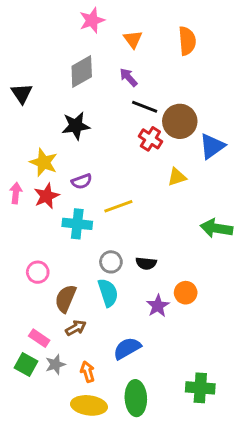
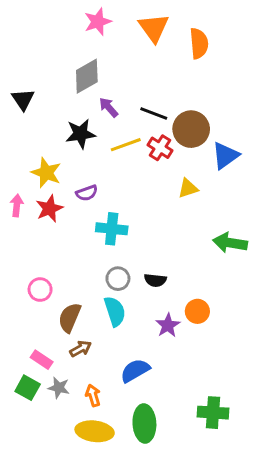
orange triangle: (133, 39) -> (154, 28), moved, size x1.5
purple arrow: (129, 77) -> (109, 107), moved
yellow line: (118, 206) -> (126, 145), moved
cyan cross: (77, 224) -> (112, 229), moved
gray star: (55, 364) -> (59, 388), turned 30

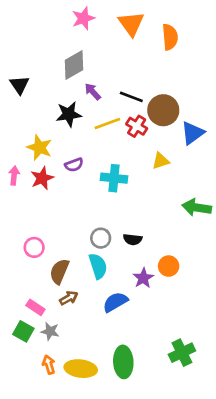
cyan cross: (112, 229) -> (114, 178), moved
blue semicircle: (135, 371) -> (115, 302), moved
orange arrow: (93, 395) -> (49, 365), moved
green cross: (213, 413) -> (182, 353), turned -30

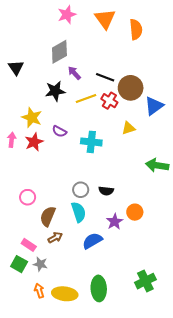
purple semicircle: (74, 165) -> (59, 131), turned 48

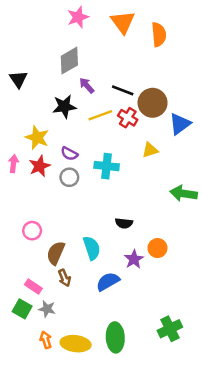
gray circle: (81, 190) -> (69, 177), moved
brown arrow: (55, 238) -> (64, 278), turned 96

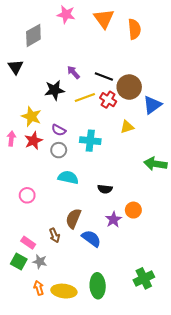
pink star: (78, 17) -> (66, 14), turned 30
gray diamond: (69, 61) -> (33, 35), moved
cyan semicircle: (92, 248) -> (68, 177), moved, turned -60
brown semicircle: (56, 253) -> (73, 218), moved
blue semicircle: (108, 282) -> (91, 238), turned 66

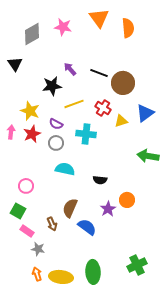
pink star: (66, 14) -> (63, 27), moved
yellow line: (85, 98) -> (74, 104), moved
red cross: (108, 100) -> (103, 108), moved
blue triangle: (152, 105) -> (145, 113), moved
green square: (19, 262) -> (18, 211), moved

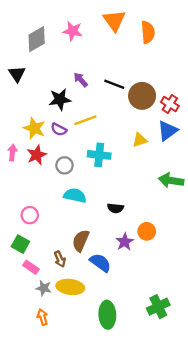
red cross: (103, 108) -> (170, 104), moved
purple semicircle: (56, 124) -> (59, 129), moved
yellow ellipse: (61, 277) -> (70, 287), moved

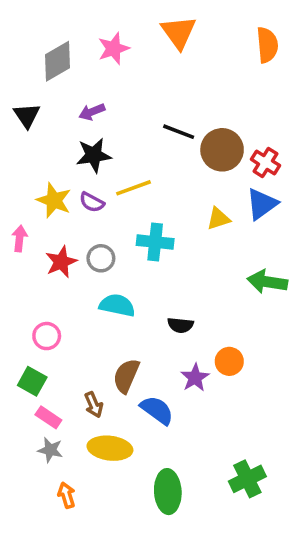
pink star: (73, 31) -> (114, 49), turned -30
orange semicircle: (148, 32) -> (267, 45), moved
purple arrow: (81, 80) -> (92, 112), moved, turned -70
red star: (37, 155) -> (61, 262), moved
gray star: (44, 288) -> (50, 450), moved

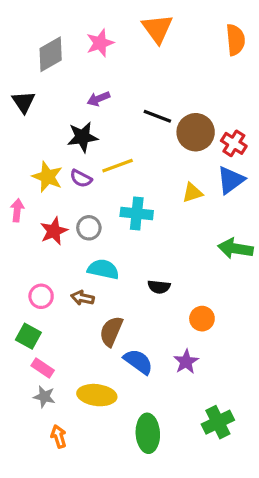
purple arrow: (92, 112) -> (98, 99), moved
purple star: (195, 378) -> (186, 362), moved
brown arrow: (94, 405) -> (83, 298), moved, turned 125

